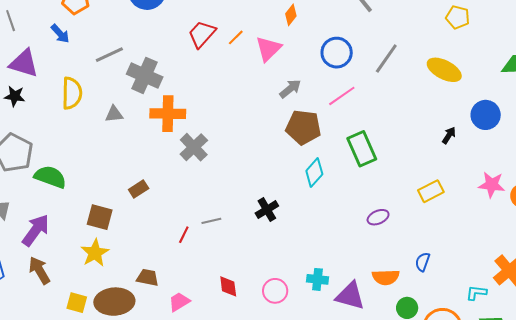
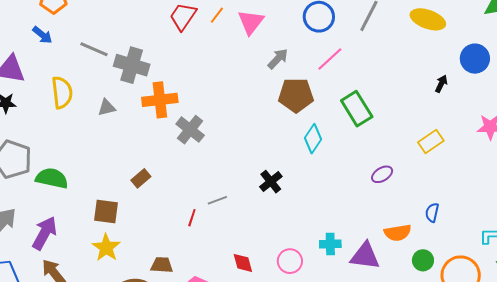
gray line: (109, 55) -> (94, 49), turned 56

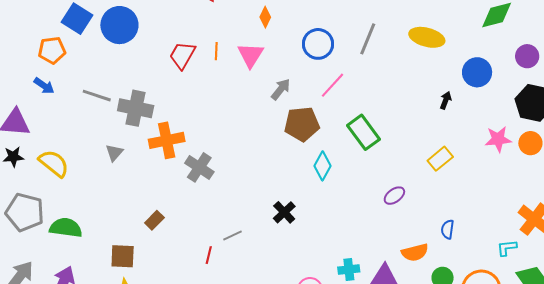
orange line: (217, 15) -> (216, 51), turned -30
yellow semicircle: (62, 92) -> (54, 163), moved, turned -40
gray triangle: (107, 108) -> (114, 153), turned -30

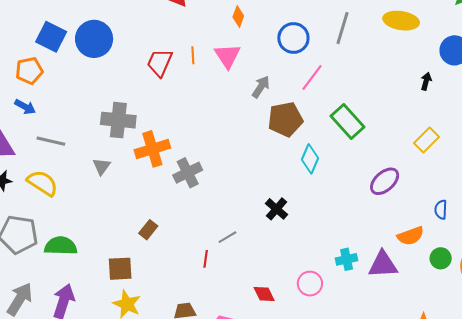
gray line: (97, 96) -> (51, 141), moved
gray cross: (199, 167) -> (188, 173), turned 36
purple ellipse: (394, 196) -> (385, 181), size x1.4

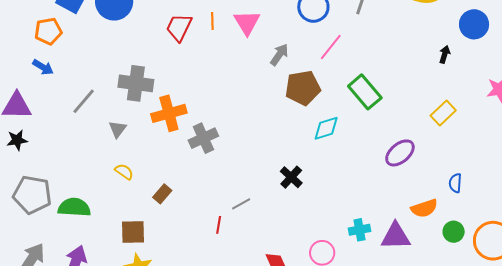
gray line: (51, 141) -> (84, 101), moved, turned -64
cyan diamond: (310, 159) -> (326, 128), turned 48
yellow semicircle: (42, 183) -> (124, 172), moved, size x0.6

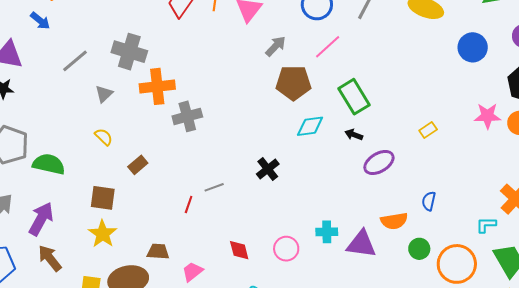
black arrow: (445, 54) -> (354, 135), moved, turned -96
yellow rectangle: (443, 113) -> (428, 130), size x0.7

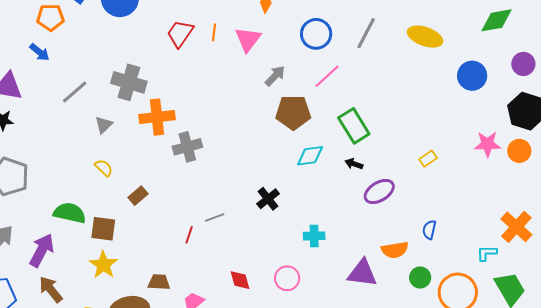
green semicircle: (49, 164) -> (70, 213), moved
cyan cross: (327, 232) -> (314, 236), moved

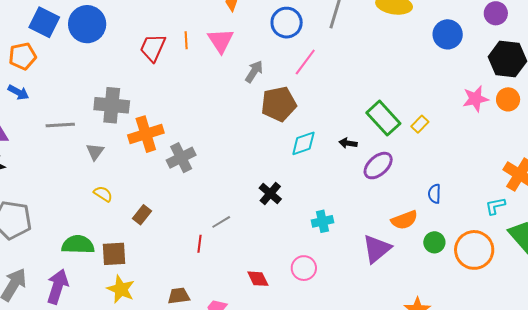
gray line: (75, 92) -> (60, 125), turned 48
green rectangle: (354, 126) -> (383, 118), moved
purple triangle: (362, 273) -> (377, 249), turned -36

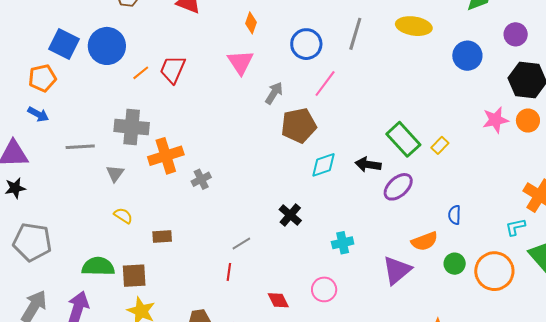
orange line: (186, 40) -> (141, 73), moved, turned 54
black arrow: (348, 143) -> (368, 165), size x1.4
gray cross: (181, 158) -> (201, 179), size x0.7
brown rectangle: (142, 215) -> (162, 236), turned 48
red line: (199, 244) -> (229, 272), moved

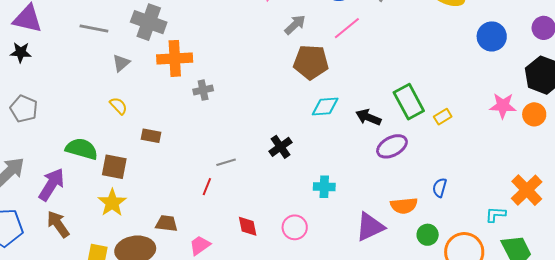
gray pentagon: (32, 242) -> (24, 109), size x0.7

